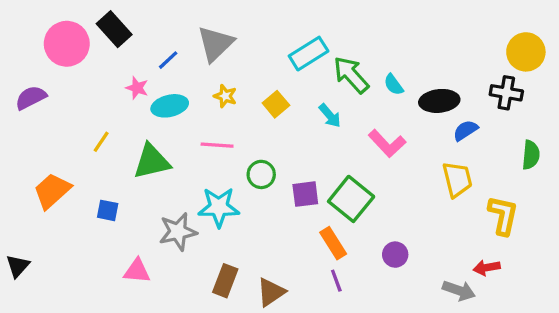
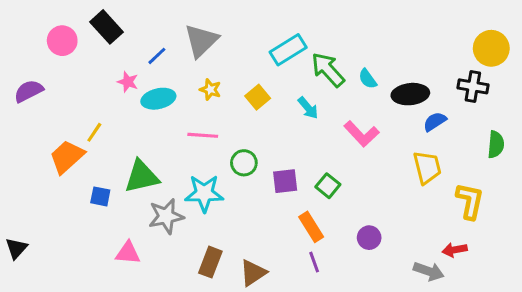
pink circle: (67, 44) -> (62, 41), size x0.7
green triangle: (152, 161) -> (142, 177), moved
orange trapezoid: (52, 191) -> (67, 157), moved
green square: (351, 199) -> (328, 186), size x0.6

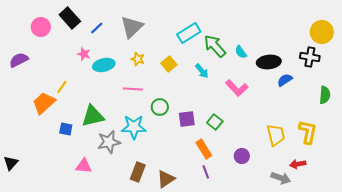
blue line: (157, 56) -> (97, 28), moved
yellow trapezoid: (427, 167) -> (276, 135), moved

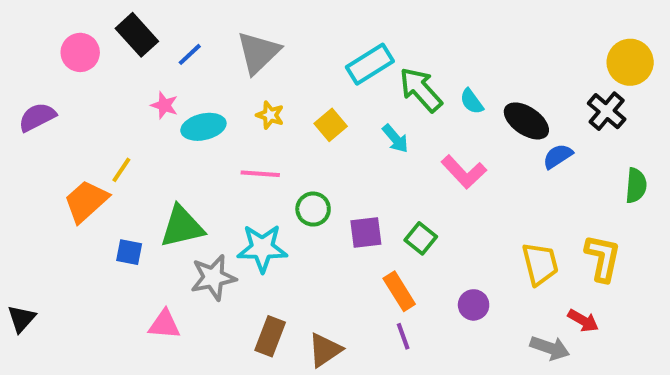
black cross: (310, 57) -> (607, 111), turned 30
black ellipse: (269, 62) -> (526, 121), turned 40
red arrow: (298, 164) -> (583, 321), turned -140

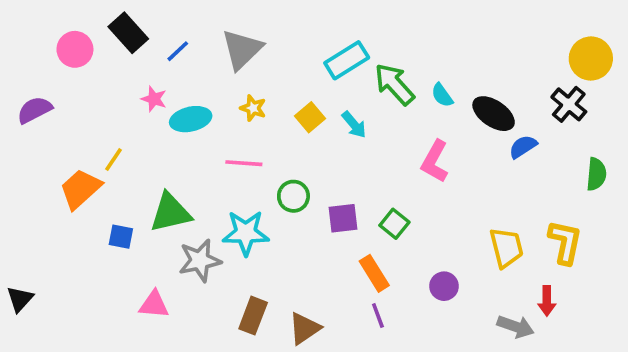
cyan arrow: (395, 139) -> (354, 125), moved
pink L-shape: (464, 172) -> (435, 161), turned 72
red arrow: (583, 321) -> (547, 301), turned 60

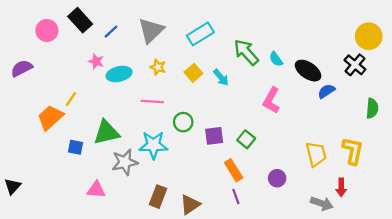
cyan rectangle: (347, 60) -> (200, 34), moved

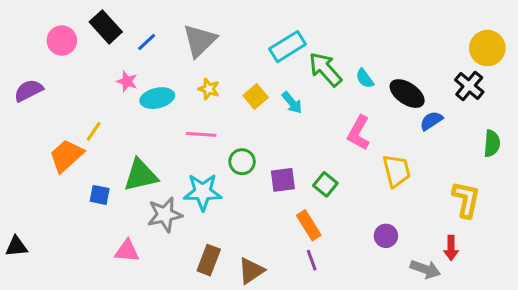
cyan rectangle: (200, 34) -> (287, 47), moved
yellow trapezoid: (316, 154) -> (396, 171), moved
purple circle: (277, 178) -> (386, 236), moved
black triangle: (13, 186) -> (16, 246), turned 42

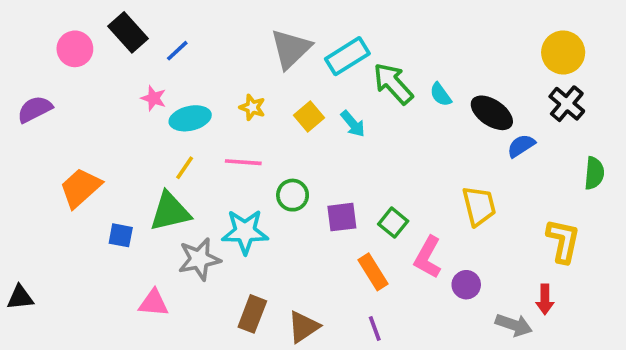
gray triangle: (200, 41) -> (291, 49), moved
yellow circle: (487, 48) -> (563, 52), moved
yellow line: (94, 131) -> (185, 168), moved
pink L-shape: (359, 133) -> (428, 257), moved
purple line: (312, 260) -> (375, 329), moved

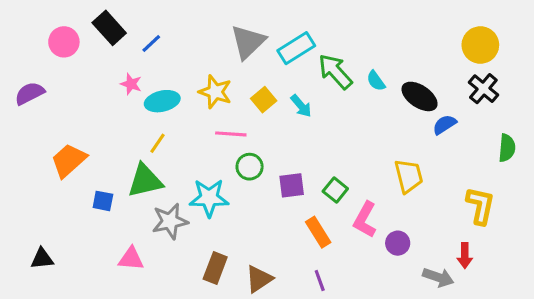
yellow star: (252, 107) -> (215, 92), size x1.5
pink line: (243, 162) -> (231, 134), moved
black triangle: (20, 298) -> (42, 259), moved

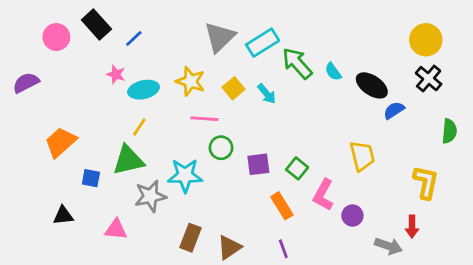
black triangle: (42, 259) -> (63, 216), moved

